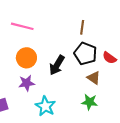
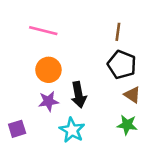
black arrow: (57, 65) -> (79, 95), moved, turned -42

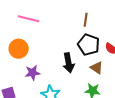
orange circle: (48, 70) -> (19, 49), moved
black arrow: (79, 95) -> (69, 63), moved

